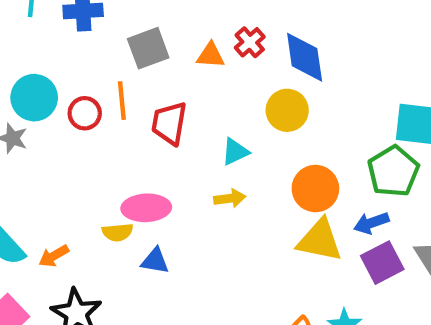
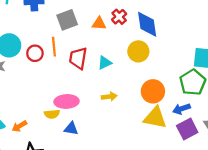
cyan triangle: (235, 152) -> (105, 63), moved

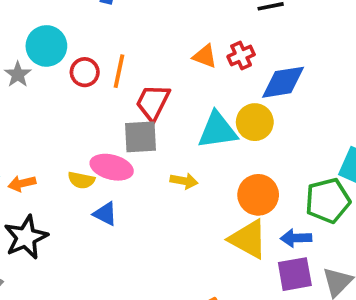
gray square: (67, 20) -> (140, 137), moved
blue diamond: (147, 24) -> (283, 82), turned 72
cyan triangle: (105, 63) -> (217, 130), moved, size x1.6

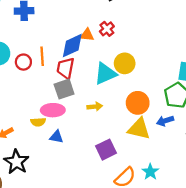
blue diamond: (283, 82) -> (72, 46), moved
purple square: (295, 274) -> (106, 150), moved

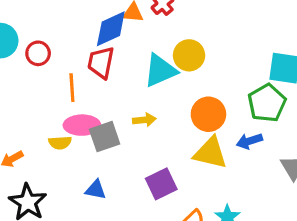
orange line: (42, 56) -> (72, 88), moved
gray square: (64, 89) -> (105, 137), moved
blue triangle: (56, 137) -> (96, 190), moved

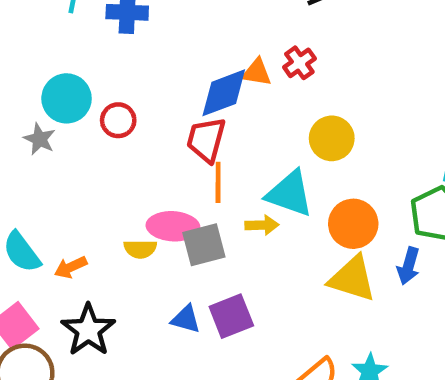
cyan triangle: (160, 71) -> (290, 194), moved, turned 39
orange line: (72, 88) -> (218, 182), moved
blue arrow: (249, 141) -> (408, 266), turned -60
purple square: (161, 184) -> (231, 316), moved

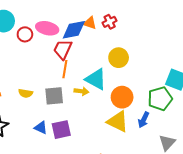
pink ellipse: (173, 226) -> (47, 28), moved

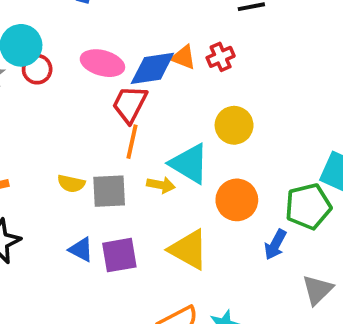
red circle: (25, 34) -> (37, 69), moved
yellow semicircle: (26, 93) -> (71, 184), moved
yellow triangle: (118, 121) -> (189, 250), moved

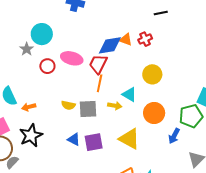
pink ellipse: (102, 63) -> (72, 58), moved
red circle: (37, 69) -> (47, 66), moved
cyan triangle: (189, 164) -> (129, 94), size x0.7

